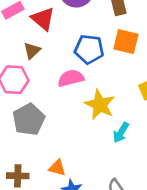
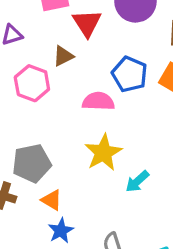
yellow star: (100, 105) -> (103, 153), moved
gray pentagon: (29, 119) -> (32, 163), moved

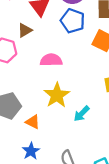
blue pentagon: (130, 74) -> (73, 21), moved
orange triangle: (52, 200) -> (33, 122), moved

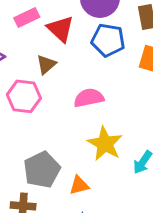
orange triangle: (33, 122) -> (79, 185), turned -32

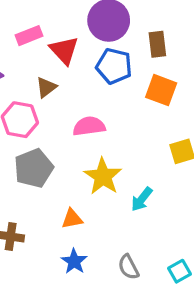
gray pentagon: (42, 170) -> (34, 168), moved

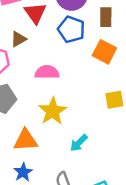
cyan arrow: (142, 199) -> (79, 143), moved
orange triangle: (72, 219) -> (26, 140), size x1.5

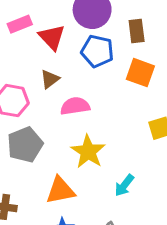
brown triangle: (18, 39) -> (50, 79), moved

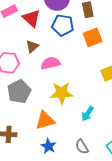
orange square: (140, 73) -> (93, 37), turned -36
yellow star: (88, 152) -> (62, 93), turned -30

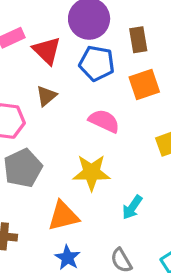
pink semicircle: (51, 63) -> (104, 121), moved, turned 36

